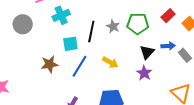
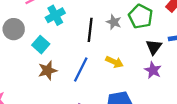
green pentagon: (138, 24) -> (141, 16), turned 30
cyan square: (70, 44) -> (41, 45), moved, turned -35

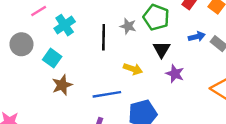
black triangle: (154, 47) -> (162, 49), moved
blue line: (81, 70) -> (107, 94), moved, turned 60

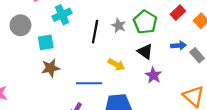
black triangle: (162, 49) -> (145, 51), turned -35
cyan square: (52, 58) -> (46, 42), turned 35

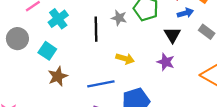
cyan square: (46, 42) -> (47, 51), turned -35
blue arrow: (179, 45) -> (185, 13), moved
black triangle: (145, 51) -> (172, 35), moved, turned 35

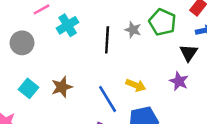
cyan square: (47, 51) -> (29, 88), moved
yellow arrow: (125, 59) -> (136, 85), moved
blue line: (101, 84) -> (108, 99), turned 65

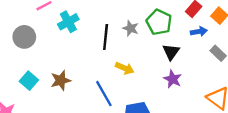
black triangle: (189, 53) -> (171, 52), moved
yellow arrow: (136, 85) -> (125, 68), moved

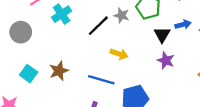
blue arrow: (199, 32) -> (183, 24), moved
black line: (106, 37) -> (98, 26), turned 45
blue line: (104, 94) -> (101, 80), turned -40

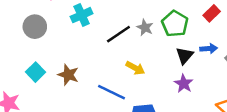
brown star: (59, 71) -> (68, 75), turned 30

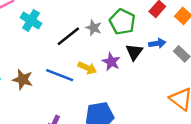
cyan cross: (82, 15) -> (31, 20), turned -30
purple star: (184, 84) -> (111, 62), moved
blue line: (112, 92) -> (60, 75), moved

